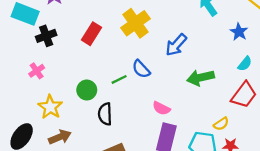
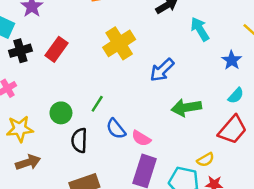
red rectangle: (92, 34) -> (57, 49), moved
blue semicircle: (141, 69) -> (116, 129), moved
green line: (119, 79) -> (97, 104), turned -35
yellow star: (50, 107) -> (20, 129), turned 30

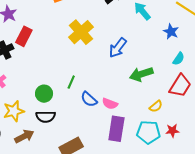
red rectangle: (57, 49) -> (24, 36), moved
black semicircle: (79, 140) -> (46, 117), moved, turned -84
yellow semicircle: (206, 160) -> (156, 106), moved

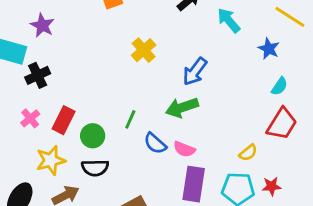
yellow cross: (81, 32) -> (144, 50), size x0.7
red rectangle: (24, 36) -> (64, 120), moved
green arrow: (141, 74) -> (182, 107), moved

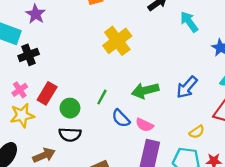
yellow cross: (144, 50) -> (117, 41), size x1.4
blue arrow: (195, 71) -> (187, 87), moved
yellow star: (51, 160) -> (22, 115), moved

